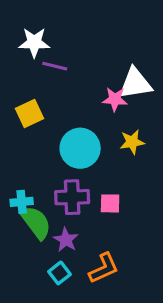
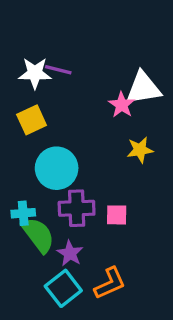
white star: (34, 42) -> (35, 73), moved
pink star: (115, 99) -> (122, 105), turned 30
cyan circle: (80, 148) -> (57, 168), moved
cyan square: (60, 273) -> (63, 288), size x1.5

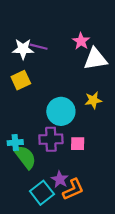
pink star: (122, 105) -> (81, 41), moved
cyan circle: (57, 168) -> (61, 111), moved
purple star: (70, 253) -> (60, 179), moved

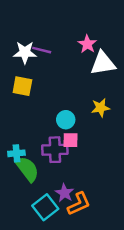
yellow square: (21, 80) -> (22, 86), turned 36
cyan circle: (61, 111) -> (66, 120), size x0.6
pink square: (78, 144) -> (70, 140), moved

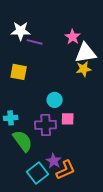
white star: (25, 52) -> (21, 31), moved
yellow star: (101, 108) -> (84, 69), moved
pink square: (70, 140) -> (68, 119), moved
cyan cross: (16, 153) -> (11, 118), moved

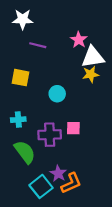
white star: (21, 31) -> (23, 19), moved
cyan circle: (55, 100) -> (57, 94), moved
cyan cross: (11, 118) -> (18, 120), moved

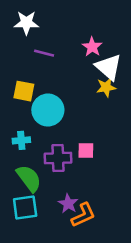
white triangle: (93, 57) -> (109, 67), turned 50
cyan circle: (57, 94) -> (48, 110), moved, size x1.6
cyan square: (41, 186) -> (25, 207), moved, turned 30

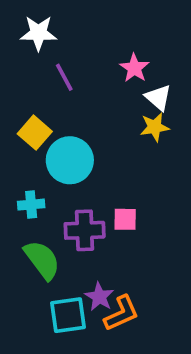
purple line: (44, 53) -> (64, 77), turned 48
white triangle: (109, 67) -> (158, 98), size x0.7
yellow square: (24, 91) -> (35, 133), turned 30
cyan square: (25, 207) -> (68, 315), moved

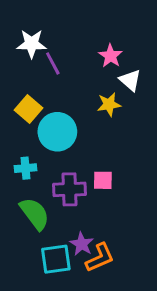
white star: (38, 33) -> (32, 44), moved
yellow star: (155, 127) -> (109, 104), moved

